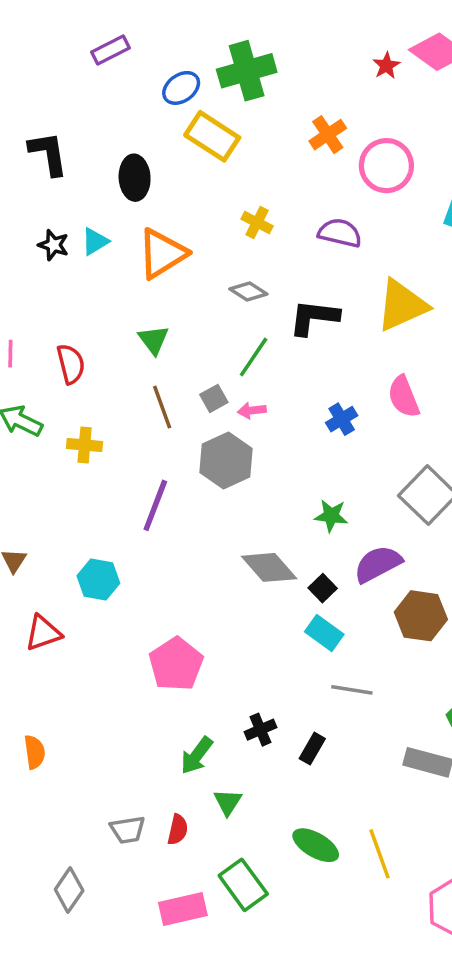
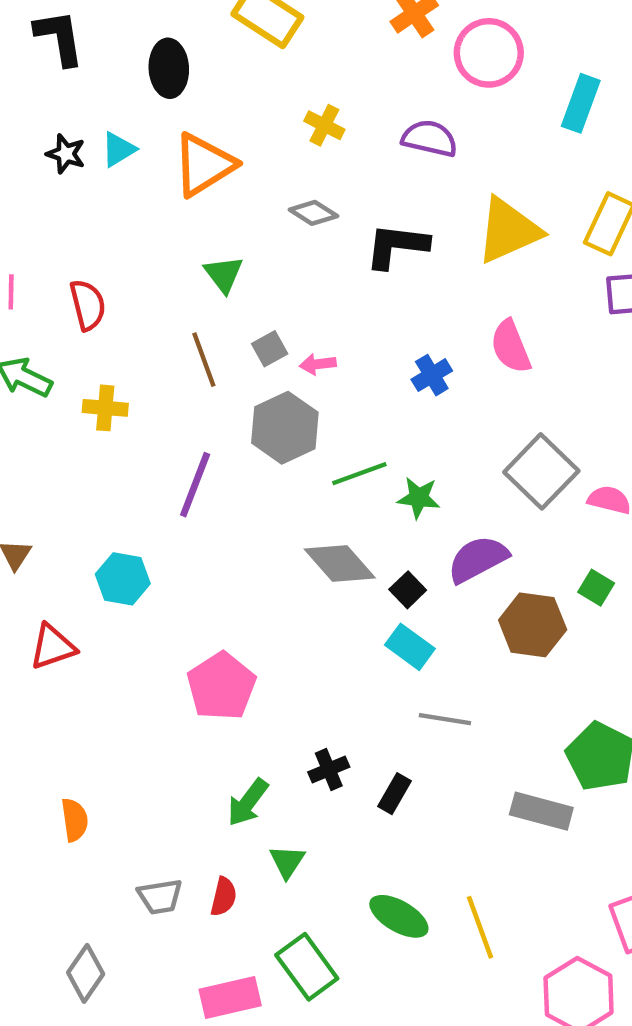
green triangle: (154, 340) -> (224, 274), moved
green line: (254, 357) -> (359, 474), moved, turned 36
orange semicircle: (35, 752) -> (75, 820), moved

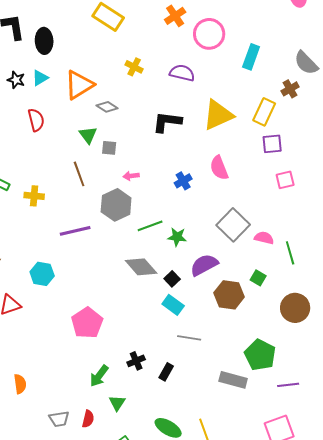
black ellipse: (169, 68) -> (44, 41), moved
gray diamond: (313, 213) -> (107, 107), moved
red semicircle: (88, 305) -> (36, 120), moved
gray square: (270, 349) -> (109, 148), moved, turned 35
purple line: (195, 485) -> (75, 231), turned 56

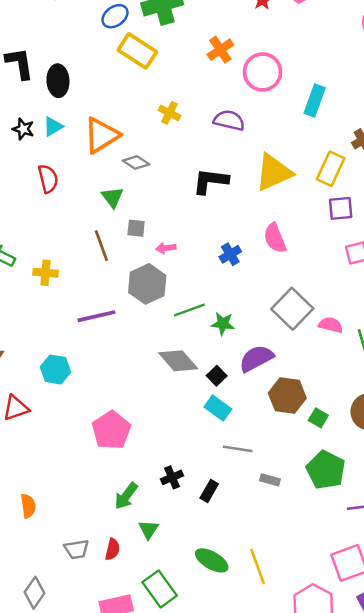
gray square: (109, 148) -> (136, 228), moved
green square: (258, 278) -> (318, 418), moved
gray rectangle: (233, 380) -> (270, 480), moved, size x0.6

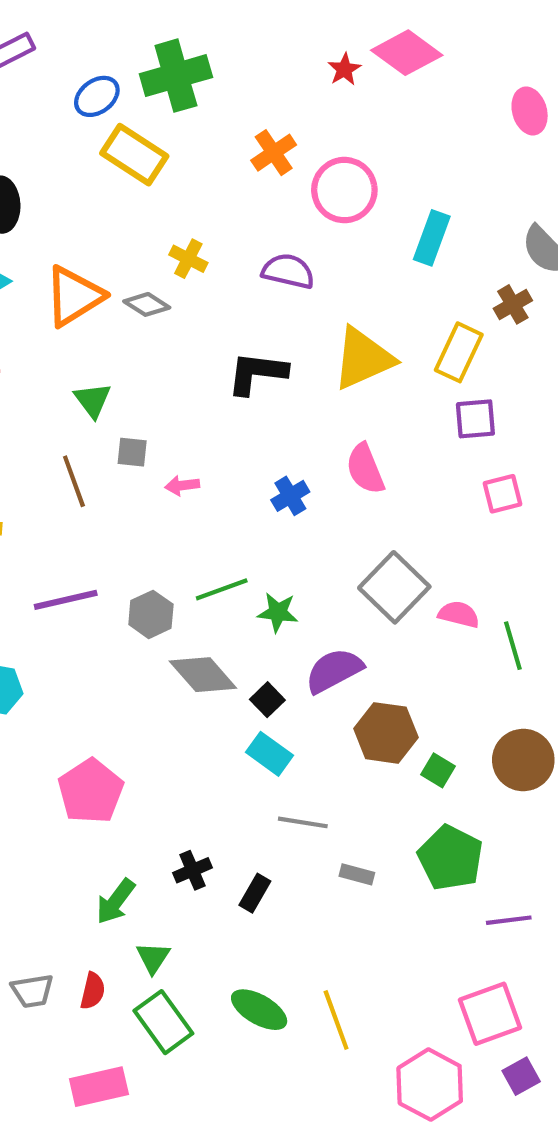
gray diamond: (136, 162) -> (147, 304), moved
gray hexagon: (147, 284) -> (151, 614), moved, size x0.7
green rectangle: (160, 589) -> (163, 1022), moved

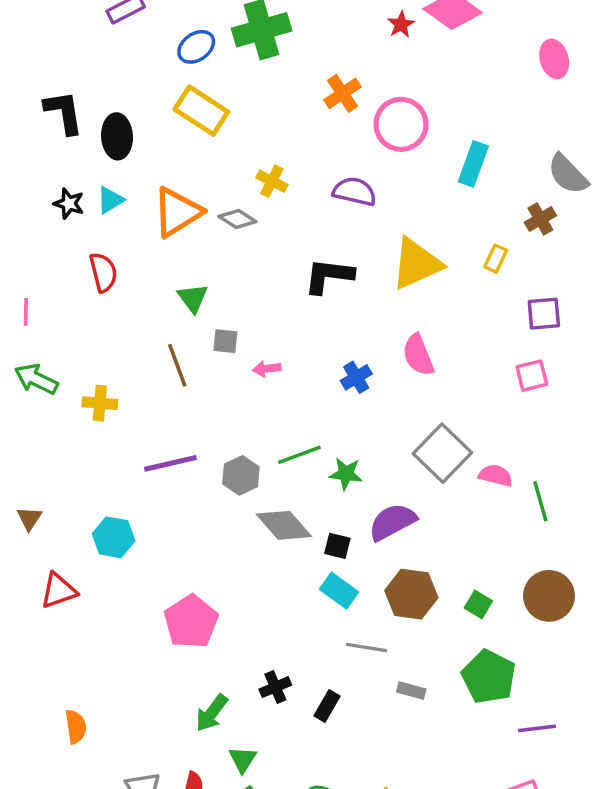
yellow rectangle: (134, 155) -> (201, 111), moved
yellow rectangle: (459, 352) -> (496, 259), size x0.6
purple square: (475, 419) -> (544, 314), moved
black square: (267, 700) -> (337, 546), turned -32
brown hexagon: (386, 733) -> (411, 594), moved

